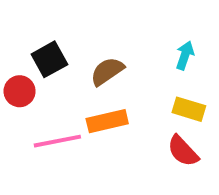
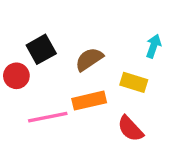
yellow rectangle: (189, 109) -> (134, 82), moved
red semicircle: (183, 151) -> (130, 129), moved

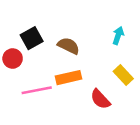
brown semicircle: (89, 59) -> (69, 46), turned 60
yellow rectangle: (134, 82) -> (123, 75), moved, turned 30

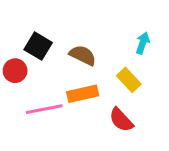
black square: (32, 38) -> (38, 46), turned -30
yellow rectangle: (123, 75) -> (129, 80), moved

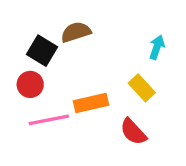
brown semicircle: (83, 55) -> (76, 32), moved, turned -44
red circle: (15, 71) -> (30, 84), moved

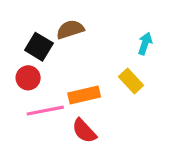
red semicircle: (133, 132) -> (84, 131), moved

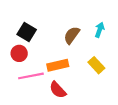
brown semicircle: (70, 29) -> (72, 35), moved, turned -36
yellow rectangle: (131, 81) -> (96, 65), moved

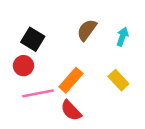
brown semicircle: (72, 35) -> (87, 30), moved
orange rectangle: (58, 65) -> (71, 80), turned -36

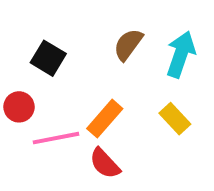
cyan arrow: (122, 37) -> (181, 54), size x1.6
red circle: (23, 66) -> (19, 107), moved

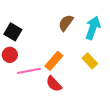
black square: (48, 58) -> (13, 32), moved

